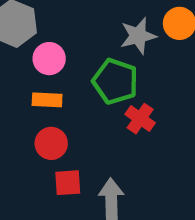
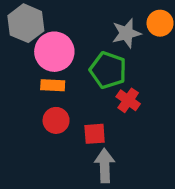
pink circle: (49, 59) -> (54, 52), size x1.5
red square: (68, 183) -> (95, 134), moved

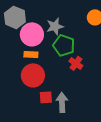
gray star: (126, 33) -> (55, 26), moved
red circle: (56, 120) -> (33, 75), size x1.5
red square: (95, 134) -> (46, 97), moved

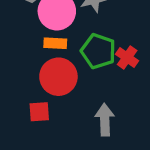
green pentagon: (64, 45) -> (98, 51), moved
red square: (46, 97) -> (39, 112), moved

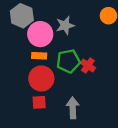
green pentagon: (98, 51) -> (68, 61), turned -30
red square: (39, 112) -> (39, 102), moved

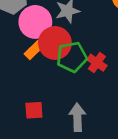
orange rectangle: (39, 56) -> (34, 50), turned -48
red circle: (41, 78) -> (55, 43), moved

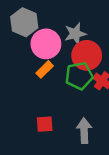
red circle: (55, 43) -> (87, 55), moved

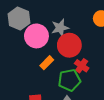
orange rectangle: (45, 69) -> (47, 63), moved
green pentagon: (79, 76) -> (69, 80), moved

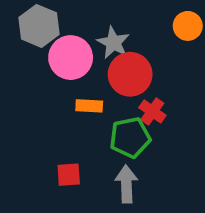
gray star: (60, 28) -> (113, 43), turned -30
orange rectangle: (47, 63) -> (89, 106), turned 48

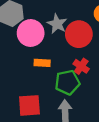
red circle: (130, 74) -> (79, 34), moved
red square: (69, 175) -> (29, 105), size x1.5

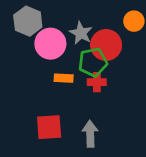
red cross: (81, 66) -> (97, 82), moved, turned -35
green pentagon: (67, 82) -> (93, 62), moved

